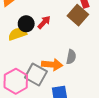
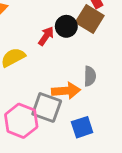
black circle: (26, 24) -> (66, 26), moved

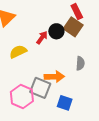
gray semicircle: (90, 76) -> (80, 63), moved
blue square: (82, 127) -> (65, 103), turned 35

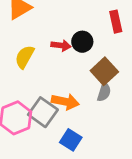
brown square: (73, 27) -> (104, 71), moved
red arrow: (42, 38) -> (61, 45), turned 48
yellow semicircle: (18, 52) -> (25, 57), turned -48

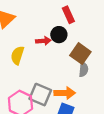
red rectangle: (116, 22) -> (68, 15), moved
orange arrow: (65, 102) -> (65, 93), moved

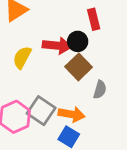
red arrow: (43, 41) -> (57, 46), size x1.5
brown square: (80, 54) -> (79, 67), moved

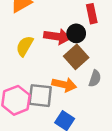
gray square: (41, 111) -> (40, 96), turned -30
orange arrow: (71, 114) -> (64, 85), moved

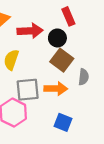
red arrow: (57, 36) -> (30, 31), moved
gray square: (40, 96) -> (28, 90), moved

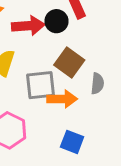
black circle: (57, 38) -> (57, 21), moved
gray square: (28, 90) -> (40, 85), moved

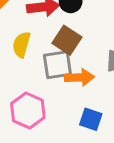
brown square: (69, 63) -> (67, 40), moved

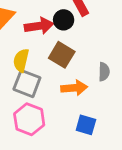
gray square: (57, 65) -> (27, 84), moved, turned 32

